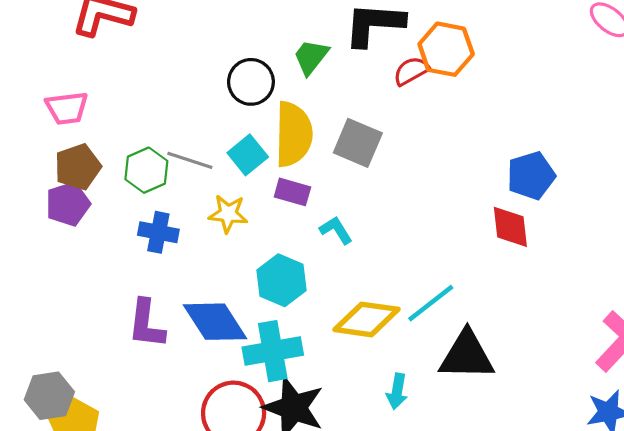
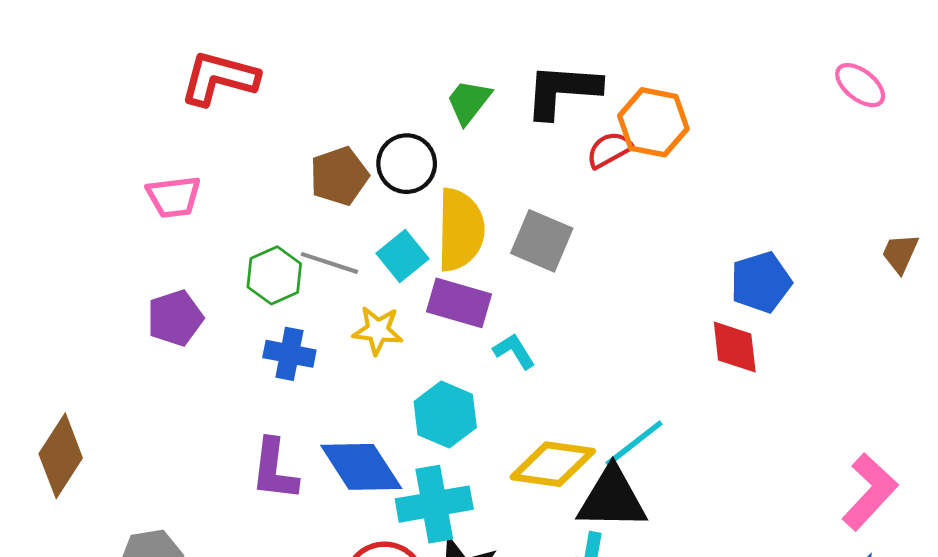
green trapezoid: (311, 57) -> (469, 102), moved
brown pentagon: (78, 167) -> (339, 176), moved
purple rectangle: (292, 192) -> (459, 303), size x1.4
black triangle: (467, 355) -> (612, 499), moved

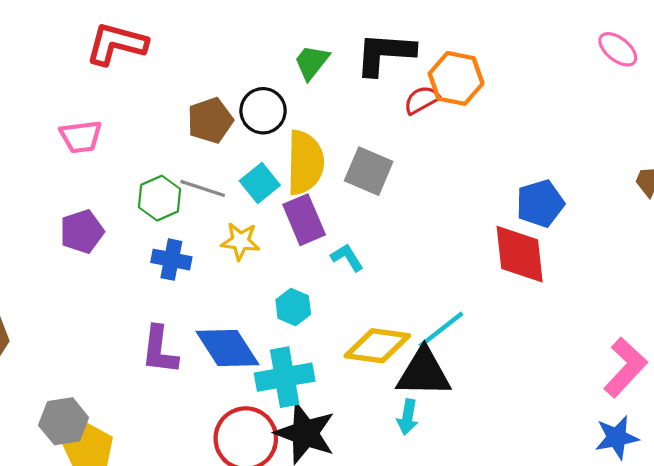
purple rectangle: (459, 303) -> (304, 220), turned 51
red diamond: (735, 347) -> (520, 254), size x1.4
cyan hexagon: (445, 415) -> (293, 307), size x0.7

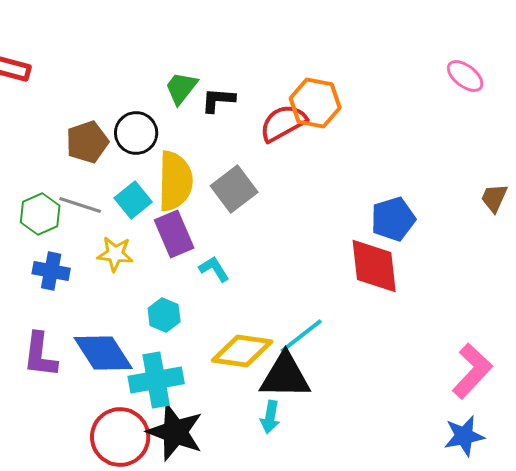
black L-shape: (385, 54) -> (218, 100), moved, size x0.6
red semicircle: (422, 100) -> (283, 123), size x1.4
gray square: (369, 171) -> (234, 189), turned 30

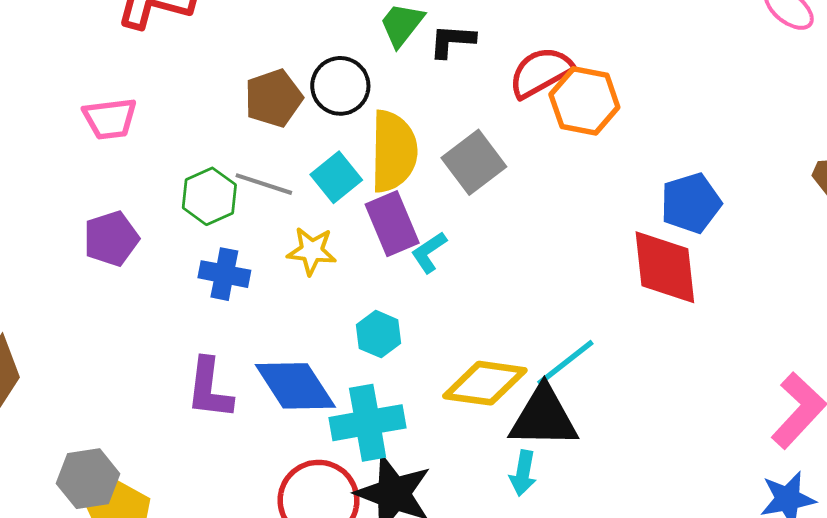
orange hexagon: (315, 103) -> (584, 101), moved
cyan L-shape: (214, 269) -> (429, 252), moved, turned -92

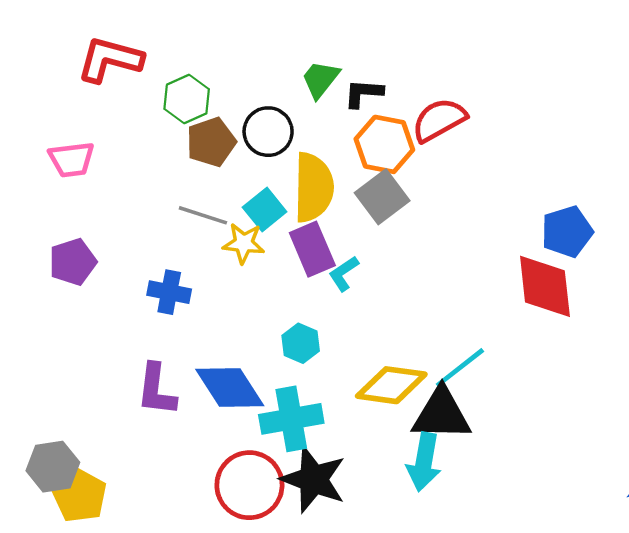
orange hexagon: (584, 101) -> (384, 144), moved
green hexagon: (209, 196) -> (187, 99), moved
yellow star: (312, 251) -> (244, 243), moved
cyan arrow: (523, 473) -> (424, 462), size x1.5

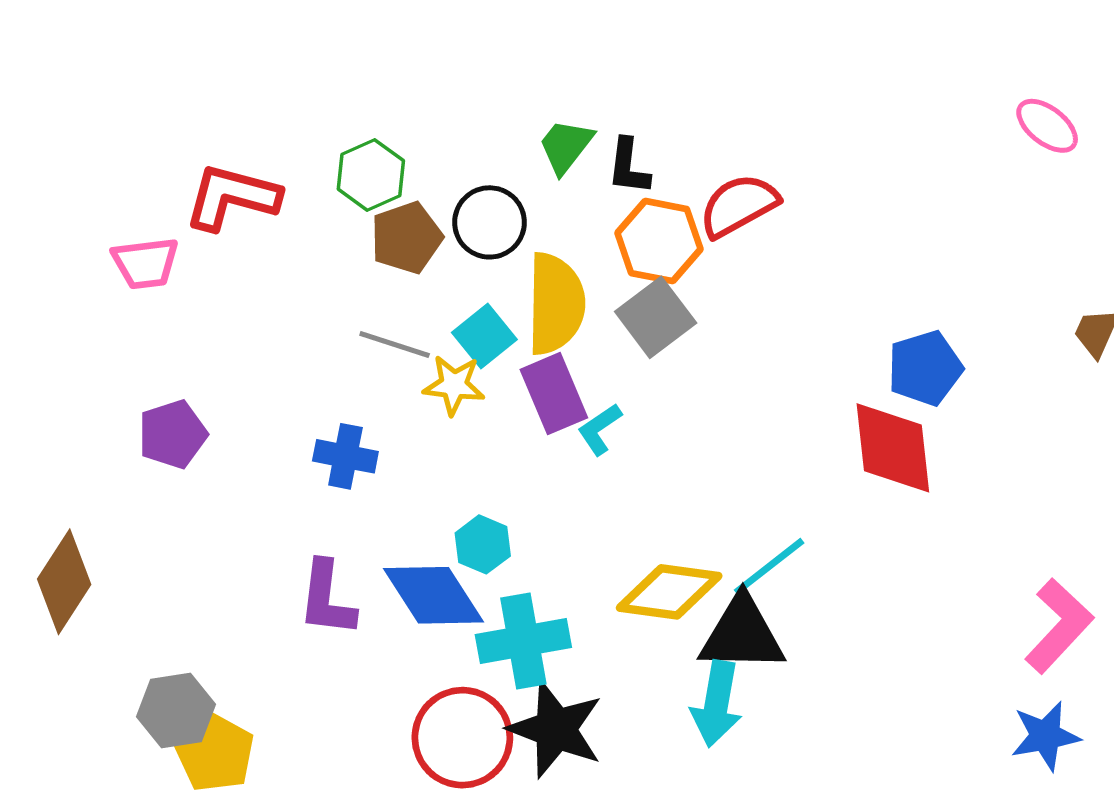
red L-shape: (110, 59) -> (232, 197), moved
black L-shape: (363, 93) -> (628, 166), turned -87
pink trapezoid: (72, 160) -> (145, 263), moved
purple pentagon: (73, 262) -> (173, 434), moved
cyan hexagon: (301, 343) -> (483, 544), moved

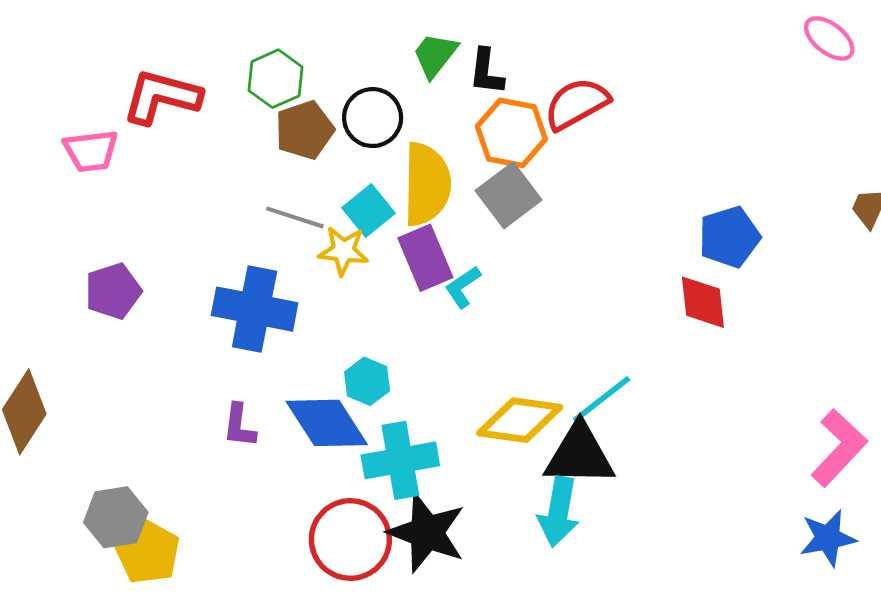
red diamond: (893, 448) -> (703, 302), size x0.7
blue cross: (345, 456) -> (255, 309), size x1.6
purple L-shape: (327, 599) -> (239, 426), size x0.7

